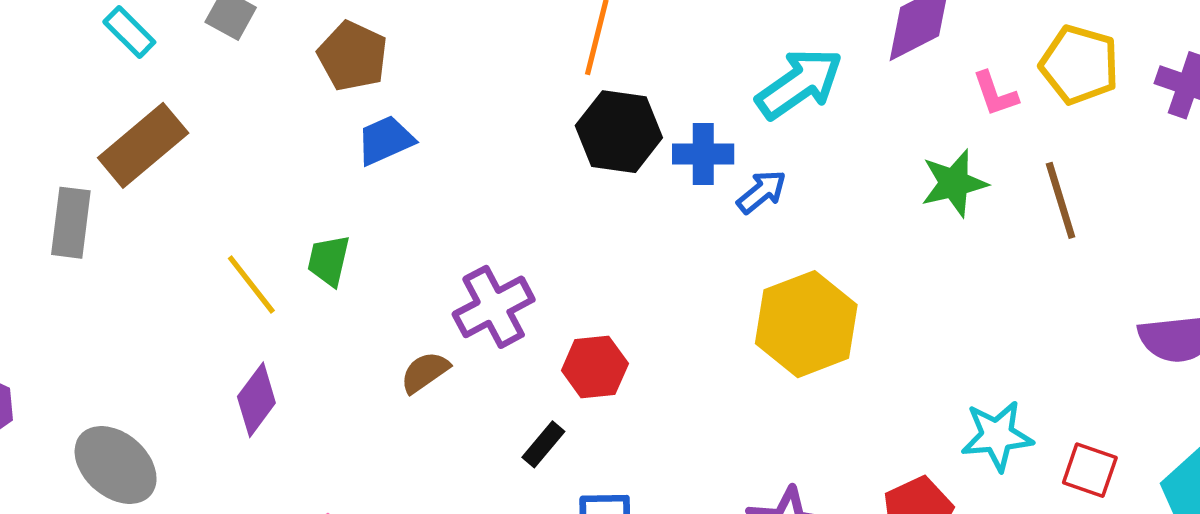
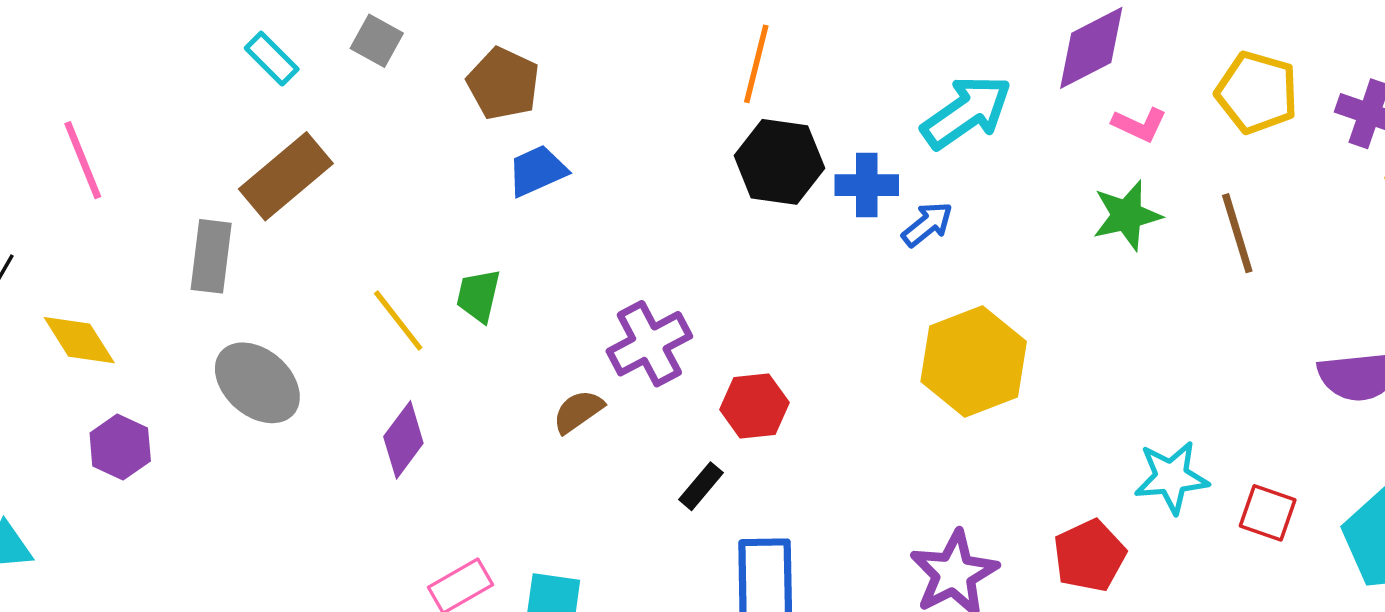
pink L-shape: (995, 94) -> (1139, 125), moved, turned -46
gray ellipse: (116, 465) -> (257, 383), moved

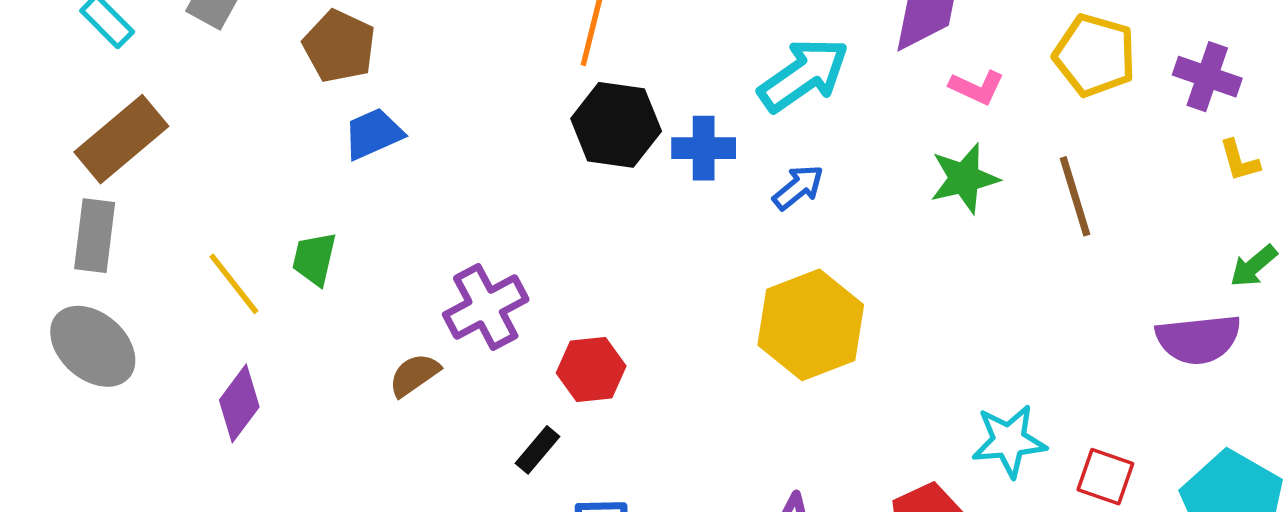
blue arrow: (927, 224) -> (798, 187), moved
gray rectangle: (211, 256) -> (95, 236), moved

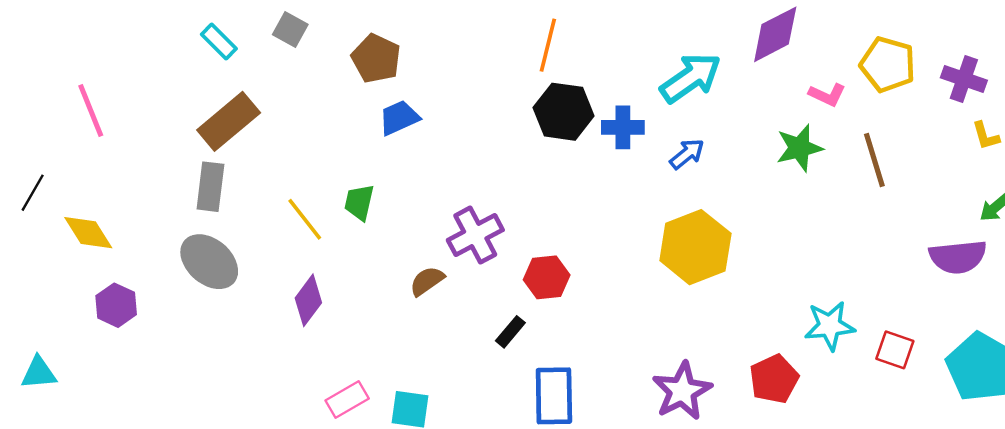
pink L-shape: (977, 87) -> (827, 95), moved

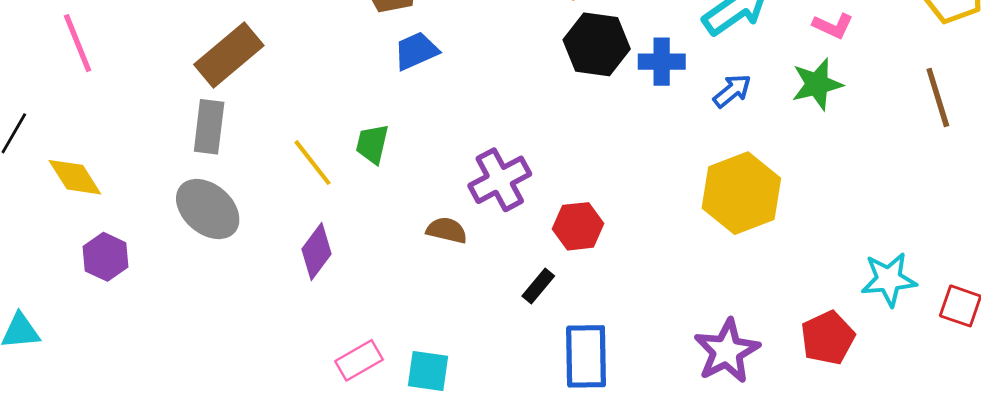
pink L-shape: (827, 95) -> (833, 26), moved
green star: (799, 148) -> (817, 84), moved
brown semicircle: (427, 281) -> (447, 230), turned 48

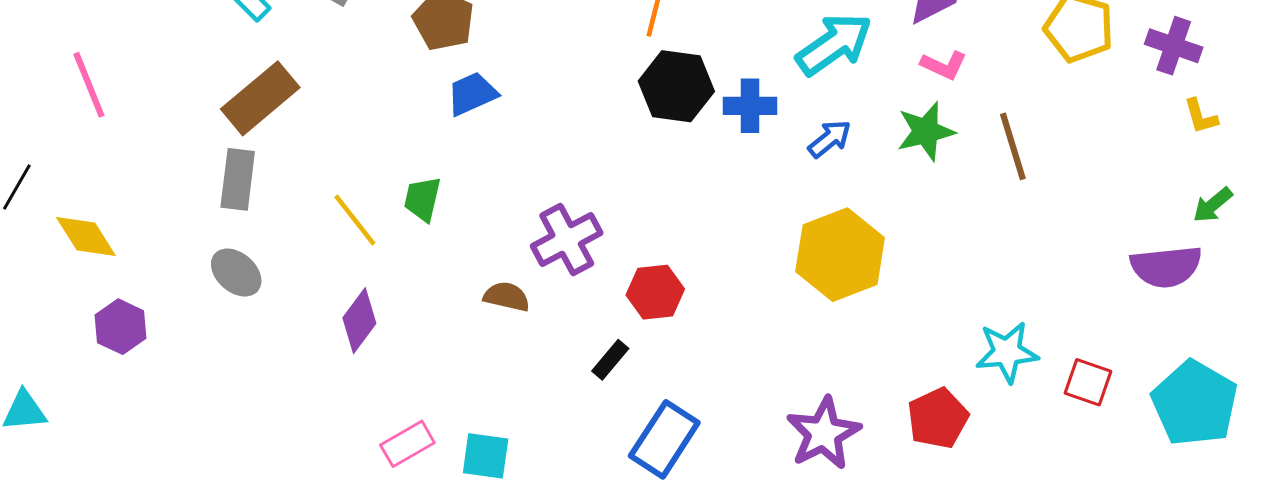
brown line: (938, 97) -> (1013, 146), moved
gray ellipse: (208, 209) -> (236, 273), size x0.7
blue rectangle: (586, 356) -> (664, 439), turned 34

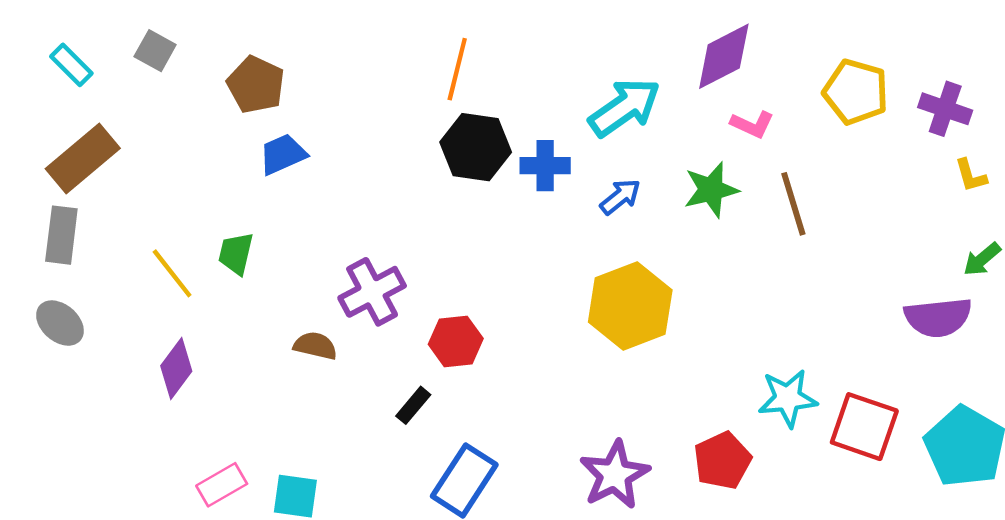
pink L-shape: (944, 65) -> (752, 124), moved
red square: (1088, 382) -> (864, 427), size x1.5

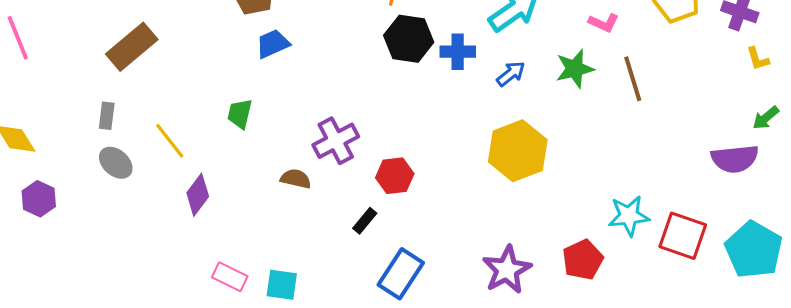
gray rectangle: (61, 235) -> (107, 116), moved, size x0.7
yellow line: (172, 273) -> (170, 141), moved
pink rectangle: (222, 485) -> (230, 277), turned 56

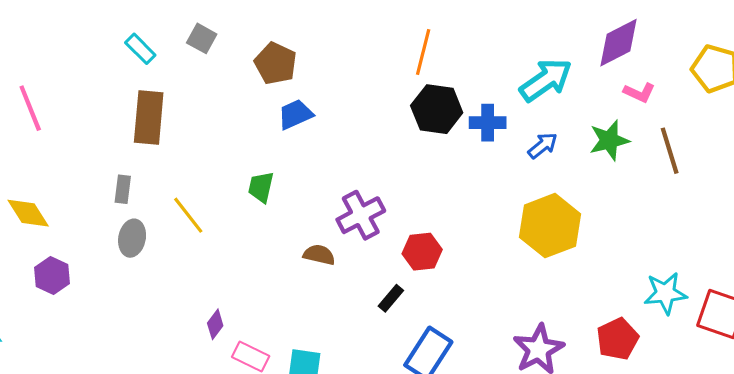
brown rectangle: (132, 47) -> (149, 117), turned -45
gray ellipse: (116, 163) -> (132, 238), turned 60
purple diamond: (198, 195) -> (215, 324), moved, size x0.7

